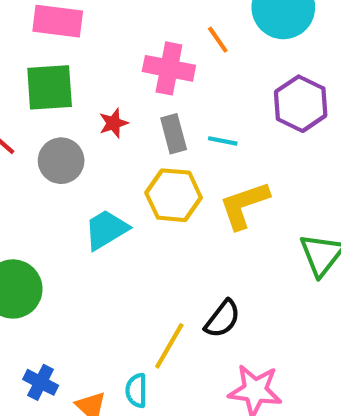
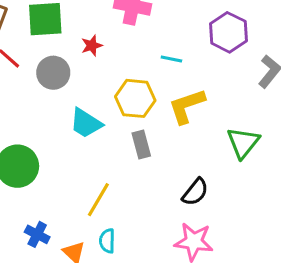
gray rectangle: (174, 134) -> (141, 144), moved
cyan trapezoid: (106, 230) -> (86, 123), turned -117
black semicircle: (222, 319) -> (195, 192), moved
yellow line: (169, 346) -> (98, 200), moved

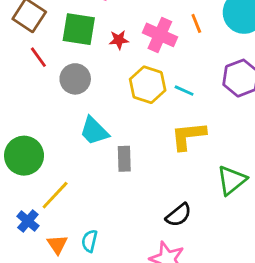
red star: (92, 46) -> (119, 40), moved
yellow hexagon: (135, 98) -> (148, 85), moved
gray rectangle: (141, 144) -> (124, 159), moved
yellow line: (98, 200) -> (55, 195), moved

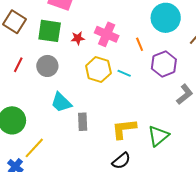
orange line: (196, 23) -> (140, 44), moved
red line: (38, 57) -> (18, 65), moved, turned 63
yellow L-shape: (188, 136) -> (124, 129), moved

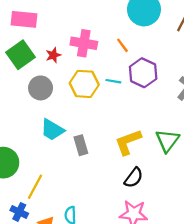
green square: (50, 31) -> (20, 55), turned -30
purple hexagon: (164, 64) -> (143, 73), moved
gray circle: (47, 66) -> (41, 88), moved

